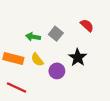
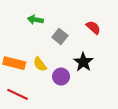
green arrow: (33, 37) -> (35, 20), moved

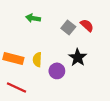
gray square: (60, 36) -> (68, 27), moved
yellow semicircle: (40, 64) -> (37, 60), turned 40

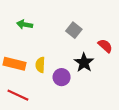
green arrow: (33, 18) -> (25, 25), moved
red semicircle: (87, 25) -> (105, 46), moved

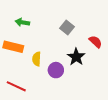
orange rectangle: (15, 64) -> (13, 47), moved

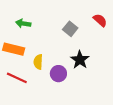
red semicircle: (95, 42) -> (100, 20), moved
red line: (16, 86) -> (17, 78), moved

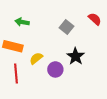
yellow semicircle: (38, 62) -> (36, 58), turned 48
red line: (17, 78) -> (16, 74), turned 60

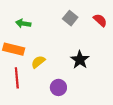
gray square: (66, 27) -> (70, 18), moved
purple circle: (55, 69) -> (58, 87), moved

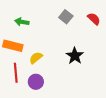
purple circle: (58, 87) -> (36, 82), moved

